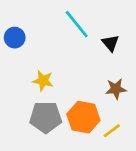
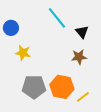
yellow star: (43, 81) -> (23, 53), moved
brown star: (116, 89) -> (79, 57), moved

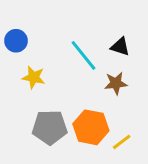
cyan line: (57, 18) -> (83, 55), moved
black triangle: (82, 32) -> (120, 47), turned -32

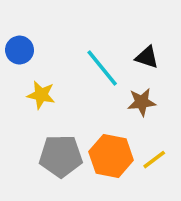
yellow line: (122, 142) -> (154, 160), moved

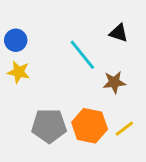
black triangle: (147, 57) -> (119, 33), moved
yellow star: (41, 95) -> (19, 72), moved

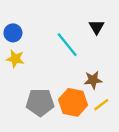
black triangle: (119, 33) -> (97, 27), turned 42
brown star: (114, 82) -> (93, 80), moved

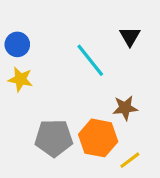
yellow line: (101, 105) -> (130, 160), moved

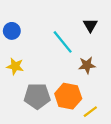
yellow star: (20, 79) -> (15, 66), moved
brown star: (125, 108) -> (87, 65), moved

